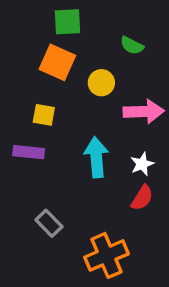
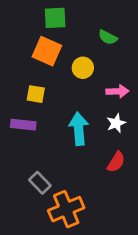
pink arrow: (144, 111) -> (117, 91), size x0.7
white star: (142, 164) -> (116, 123), moved
orange cross: (106, 255) -> (66, 209), moved

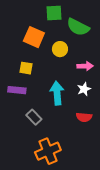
green square: (55, 18) -> (54, 13), moved
green semicircle: (108, 37) -> (78, 27), size x1.6
red semicircle: (116, 162) -> (84, 117), turned 63
gray rectangle: (40, 183) -> (34, 117), moved

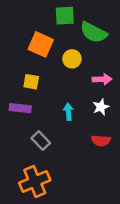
cyan arrow: (57, 93) -> (68, 112), size x0.6
orange cross: (48, 151) -> (35, 181), moved

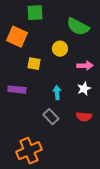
green square: (65, 16) -> (35, 13), moved
orange square: (41, 44) -> (17, 37), moved
yellow square: (31, 82) -> (34, 64), moved
gray rectangle: (41, 141) -> (51, 117), moved

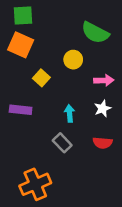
green square: (35, 13) -> (23, 16), moved
yellow square: (34, 64) -> (41, 78), turned 32

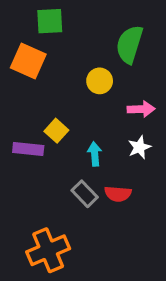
green square: (23, 16) -> (50, 21), moved
green semicircle: (95, 33) -> (129, 44), turned 80
yellow square: (41, 78) -> (56, 131), moved
red semicircle: (103, 143) -> (118, 194), moved

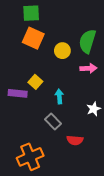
green semicircle: (129, 44) -> (87, 41), moved
orange square: (28, 61) -> (33, 38), moved
white star: (139, 147) -> (94, 109), moved
red semicircle: (118, 194) -> (75, 140), moved

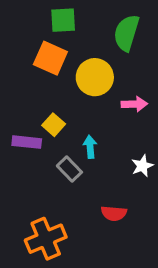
green square: (31, 13) -> (63, 20), moved
green semicircle: (87, 41) -> (126, 33), moved
yellow circle: (62, 51) -> (95, 77), size x1.5
gray rectangle: (53, 121) -> (69, 169), moved

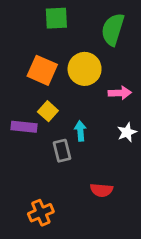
orange square: (50, 58) -> (42, 70), moved
white star: (142, 166) -> (127, 132), moved
gray rectangle: (69, 169) -> (62, 151), turned 30
orange cross: (46, 239) -> (41, 213), size x0.7

